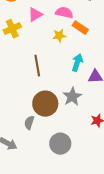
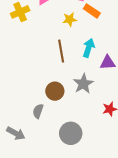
brown line: (37, 66) -> (61, 51), moved
brown circle: (45, 104) -> (55, 91), size x0.7

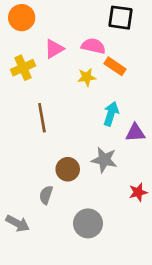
brown line: (61, 51) -> (42, 118), moved
gray star: (83, 84) -> (104, 160), turned -30

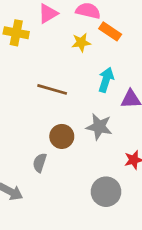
yellow cross: (23, 68) -> (16, 33), turned 35
brown line: (42, 118) -> (52, 89), moved, turned -64
gray circle: (88, 223) -> (106, 192), moved

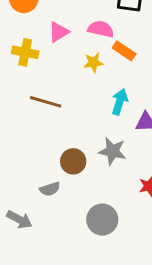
brown line: (52, 89) -> (46, 102), moved
gray semicircle: (40, 163) -> (50, 189), turned -126
gray circle: (106, 192) -> (102, 220), moved

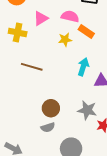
gray star: (112, 151) -> (87, 110), moved
gray semicircle: (50, 189) -> (48, 127), moved

